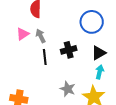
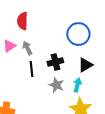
cyan arrow: (100, 72) -> (77, 85), moved
gray star: (68, 89) -> (56, 85), moved

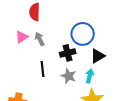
blue circle: (78, 34) -> (83, 34), moved
black line: (31, 69) -> (43, 69), moved

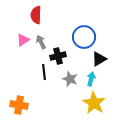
black cross: (68, 53) -> (58, 56), moved

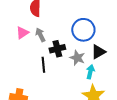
gray star: (70, 79) -> (77, 58), moved

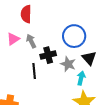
black triangle: (98, 52) -> (89, 58), turned -42

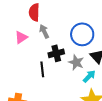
gray arrow: (31, 41) -> (44, 31), moved
cyan arrow: (81, 78) -> (89, 76), turned 32

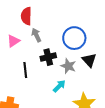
black line: (42, 69) -> (25, 70), moved
cyan arrow: (89, 76) -> (59, 86), moved

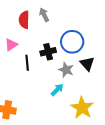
gray arrow: (36, 35) -> (44, 15), moved
black cross: (48, 57) -> (48, 52), moved
black line: (25, 70) -> (27, 63), moved

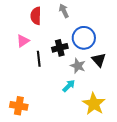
gray arrow: (44, 15) -> (64, 11), moved

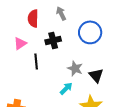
blue circle: (84, 38) -> (90, 32), moved
black cross: (60, 48) -> (53, 40), moved
black triangle: (99, 60) -> (96, 75), moved

